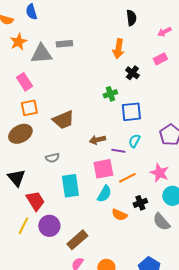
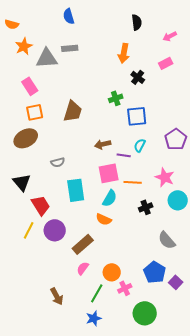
blue semicircle: (31, 12) -> (69, 16), moved
brown trapezoid: (63, 120) -> (73, 111), moved, turned -50
orange line: (127, 178) -> (133, 182), turned 30
orange semicircle: (119, 215) -> (104, 219), moved
gray semicircle: (161, 222) -> (167, 240), moved

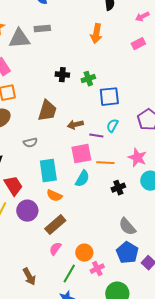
black cross: (138, 77) -> (62, 75), moved, turned -32
brown trapezoid: (73, 111) -> (47, 111), moved
orange semicircle: (104, 219) -> (54, 196), moved
gray semicircle: (167, 240) -> (127, 227), moved

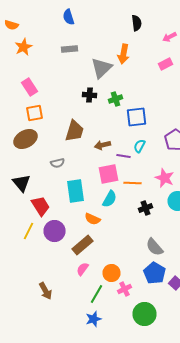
gray triangle: (19, 39) -> (102, 68), moved, turned -40
orange semicircle: (54, 196) -> (92, 219), moved
brown arrow: (29, 277) -> (46, 291), moved

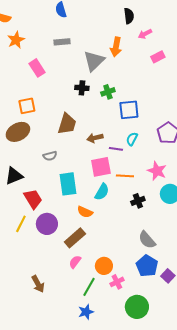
pink arrow: (170, 37) -> (145, 34), moved
pink rectangle: (30, 87) -> (37, 68), moved
black triangle: (22, 183) -> (14, 176), turned 48

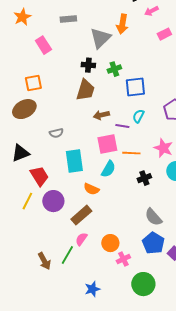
brown trapezoid: (67, 124) -> (85, 90), moved
green line: (89, 287) -> (67, 255), moved

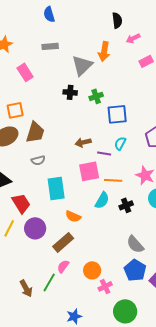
brown trapezoid: (85, 90) -> (35, 132), moved
cyan semicircle: (108, 169) -> (102, 200), moved

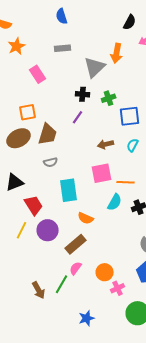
black semicircle: (117, 20) -> (130, 22), turned 35
brown arrow: (83, 142) -> (106, 144), moved
purple line: (104, 153) -> (78, 117), moved, turned -64

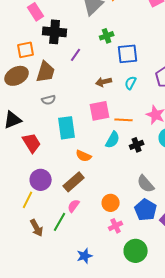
black cross: (83, 94) -> (55, 32), moved, size x1.6
yellow line: (22, 230) -> (28, 200), moved
purple circle: (48, 230) -> (41, 180), moved
orange circle: (105, 272) -> (111, 203), moved

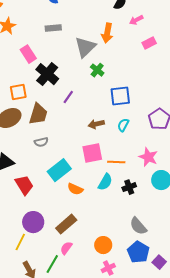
black cross: (55, 32) -> (47, 74), turned 35
green cross: (107, 36) -> (97, 70), moved, turned -32
cyan rectangle: (67, 128) -> (59, 170), turned 60
orange semicircle: (84, 156) -> (75, 189), moved

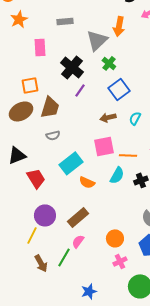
pink rectangle: (28, 54) -> (40, 47), turned 30
black cross: (47, 74) -> (72, 67), moved
blue square: (120, 96) -> (119, 89), moved, turned -30

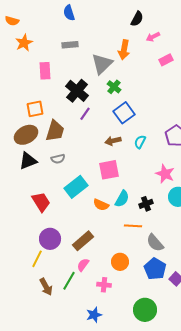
black triangle: (17, 155) -> (28, 161), moved
orange line: (128, 155) -> (133, 226), moved
orange semicircle: (87, 182) -> (101, 205), moved
pink cross: (120, 261) -> (104, 285), moved, turned 32

